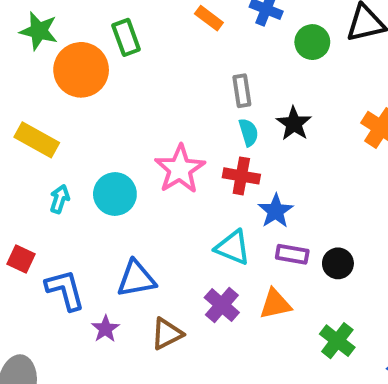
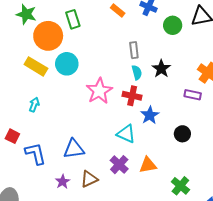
yellow rectangle: (37, 140) -> (36, 66), moved
cyan circle: (115, 194) -> (67, 64), moved
purple rectangle: (292, 254) -> (193, 95), moved
black circle: (338, 263) -> (182, 134), moved
purple star: (105, 329) -> (63, 182), moved

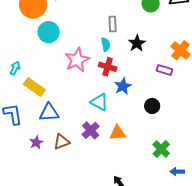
yellow rectangle: (36, 66) -> (34, 87), moved
cyan semicircle: (137, 72) -> (106, 44), moved
green cross: (180, 186) -> (161, 149), moved

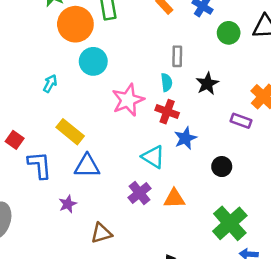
cyan arrow: (15, 68) -> (50, 84), moved
brown triangle: (61, 142) -> (101, 233), moved
green cross: (161, 149) -> (230, 223), size x1.5

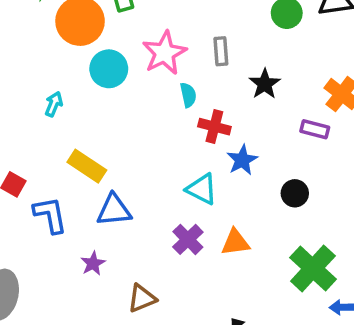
cyan semicircle: (167, 82) -> (188, 95), moved
pink star: (128, 100) -> (164, 53), moved

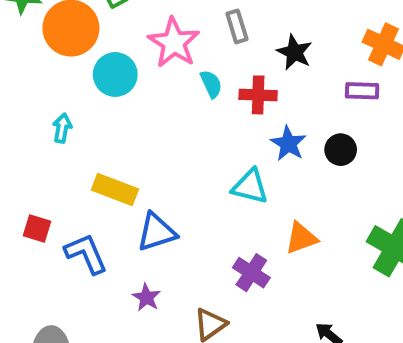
red cross: (214, 127) -> (258, 95), moved
black circle: (295, 193) -> (341, 150), moved
purple cross: (188, 239) -> (251, 273), moved

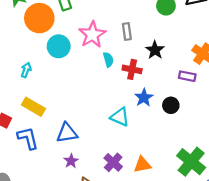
yellow rectangle: (115, 189) -> (33, 107), moved
orange triangle: (301, 238) -> (142, 165), moved
purple star: (146, 297) -> (71, 161), moved

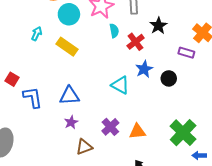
red cross: (132, 69) -> (136, 42), turned 36
yellow rectangle: (33, 107) -> (67, 47), moved

